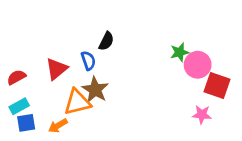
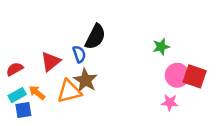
black semicircle: (106, 41) -> (95, 37), size x1.5
pink circle: (198, 65) -> (177, 75), moved
pink star: (202, 115) -> (170, 103), moved
orange arrow: (58, 126) -> (37, 93), moved, turned 70

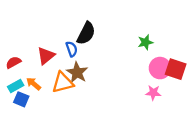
blue square: (23, 110) -> (21, 99), turned 32

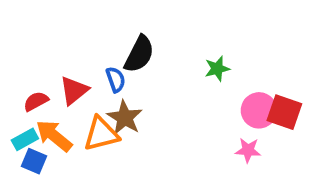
green star: (145, 42) -> (217, 69), moved
red semicircle: (13, 62) -> (36, 101), moved
orange arrow: (34, 84) -> (54, 136), size x1.5

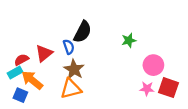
red square: (284, 112) -> (168, 88), moved
orange triangle: (101, 134) -> (71, 89), moved
cyan rectangle: (25, 139) -> (15, 73), moved

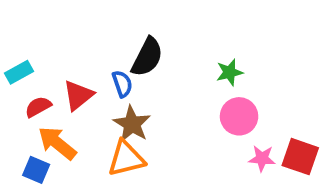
pink circle: (153, 65) -> (239, 116), moved
cyan rectangle: (15, 73) -> (19, 72), moved

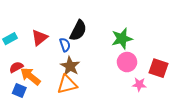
green star: (229, 72) -> (122, 39), size x1.5
red triangle: (78, 95) -> (40, 38), moved
red semicircle: (38, 107) -> (16, 67), moved
red square: (300, 157) -> (159, 68), moved

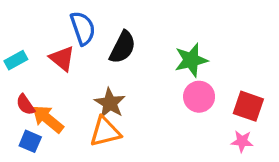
red triangle: (40, 38) -> (62, 58), turned -42
blue semicircle: (65, 45) -> (83, 28), moved, size x1.5
red semicircle: (16, 67) -> (25, 105), turned -96
pink star: (139, 84) -> (242, 141), moved

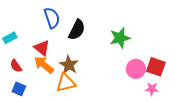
red triangle: (62, 58) -> (42, 48), moved
pink circle: (199, 97) -> (136, 69), moved
orange arrow: (48, 119) -> (44, 65), moved

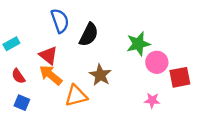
brown star: (69, 65) -> (100, 75), moved
red square: (156, 67) -> (180, 77), turned -30
pink circle: (136, 69) -> (157, 62), moved
pink star: (152, 89) -> (152, 100), moved

